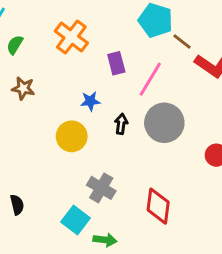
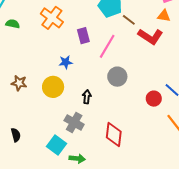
green semicircle: (15, 45) -> (13, 24), turned 72
brown star: (23, 88) -> (19, 83), moved
gray circle: (164, 123) -> (117, 77), size x0.7
black arrow: (121, 124) -> (87, 97), moved

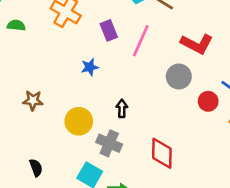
red L-shape: (150, 36) -> (197, 44), moved
gray circle: (117, 77) -> (179, 77), moved
yellow circle: (53, 87) -> (79, 121), moved

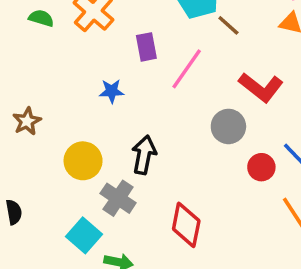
green semicircle: (16, 25) -> (41, 18), moved
brown star: (33, 100) -> (27, 121), turned 30
black arrow: (122, 109) -> (144, 155), size x1.5

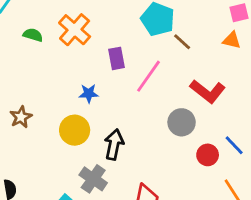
yellow circle: (83, 161) -> (75, 130), moved

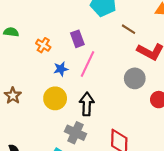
orange cross: (75, 30) -> (43, 45), moved, size x0.6
brown line: (182, 42) -> (128, 29), moved
pink line: (149, 76) -> (87, 64), moved

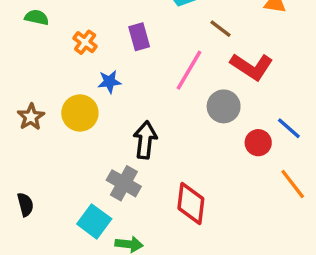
pink line: (87, 64) -> (189, 70), moved
yellow circle: (55, 98) -> (80, 113), moved

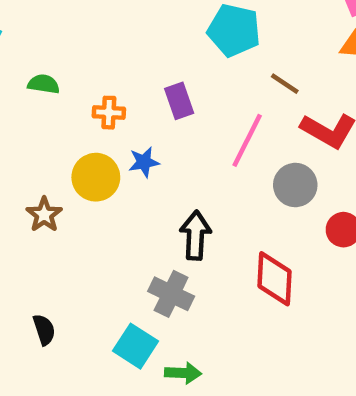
orange cross: (85, 42) -> (109, 113), turned -30
yellow circle: (80, 113) -> (96, 177), moved
red diamond: (191, 204) -> (275, 279), moved

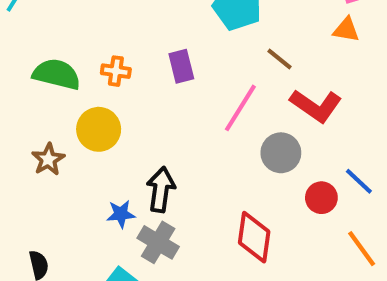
green semicircle: (44, 84) -> (57, 74), moved, size x1.6
blue star: (144, 162) -> (121, 214), moved
black arrow: (195, 235) -> (161, 190), moved

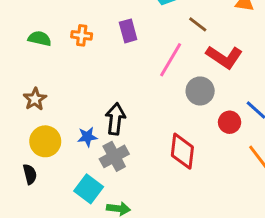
green semicircle: (57, 74) -> (40, 38), size x0.7
yellow circle: (99, 129) -> (45, 141), moved
gray cross: (158, 242) -> (114, 156), turned 32

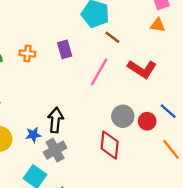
brown line: (198, 24) -> (112, 37), moved
gray circle: (200, 91) -> (123, 116), moved

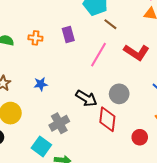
black arrow: (55, 120) -> (86, 98), moved, turned 115
red circle: (147, 121) -> (140, 137), moved
blue star: (33, 135) -> (41, 84), moved

